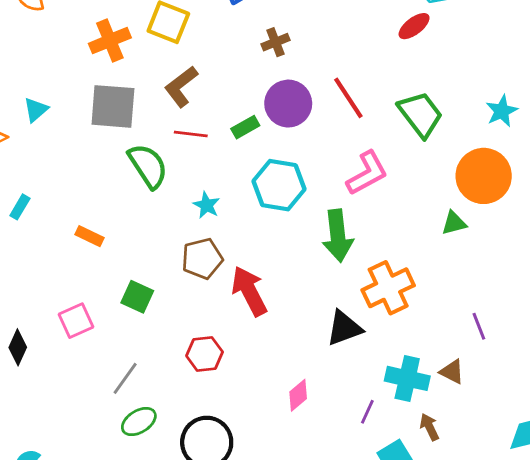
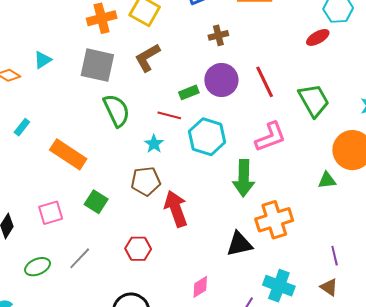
red line: (191, 134) -> (169, 115), moved
orange rectangle: (89, 236) -> (68, 154), size x1.8
brown triangle: (452, 372) -> (329, 287), moved
green ellipse: (139, 422) -> (38, 267), moved

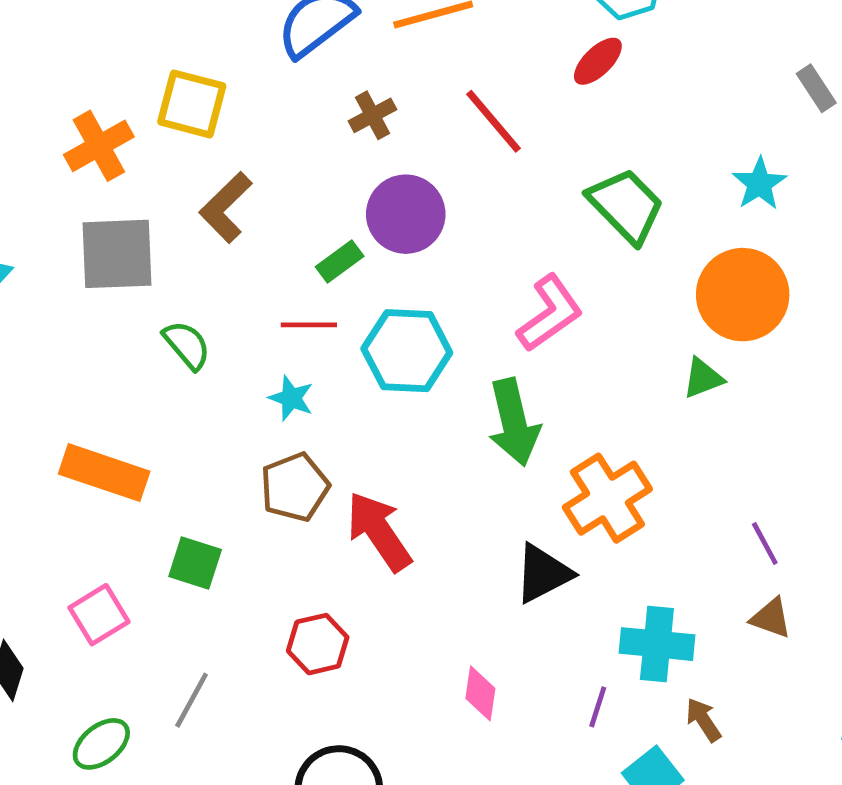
red line: (265, 82) -> (494, 121), moved
green semicircle: (116, 110) -> (187, 345), size x0.7
pink diamond: (200, 287) -> (480, 693), turned -35

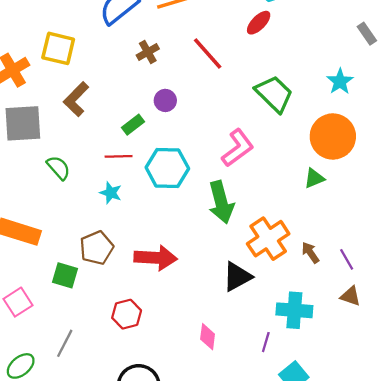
purple circle: (406, 214) -> (165, 100), size x0.6
brown pentagon: (295, 487) -> (97, 248), moved
red arrow: (379, 531) -> (156, 258), turned 129
brown arrow: (703, 720) -> (310, 253), moved

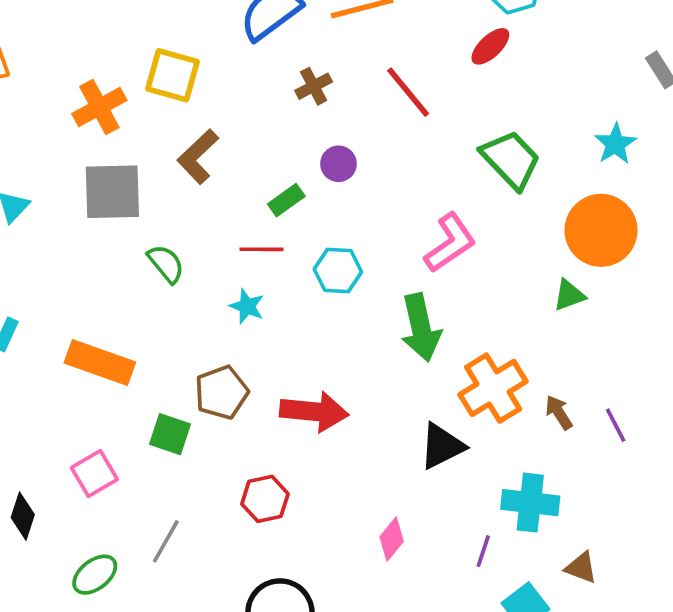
cyan hexagon: (167, 168) -> (338, 271), size x0.7
brown triangle: (350, 296) -> (581, 568), moved
pink diamond: (208, 337) -> (392, 539), turned 30

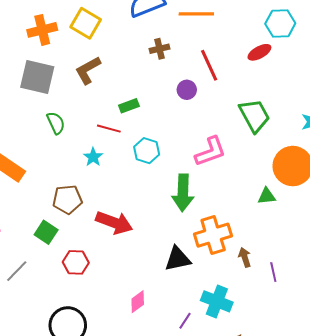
purple circle: (339, 164) -> (187, 90), moved
green square: (170, 434) -> (46, 232), moved

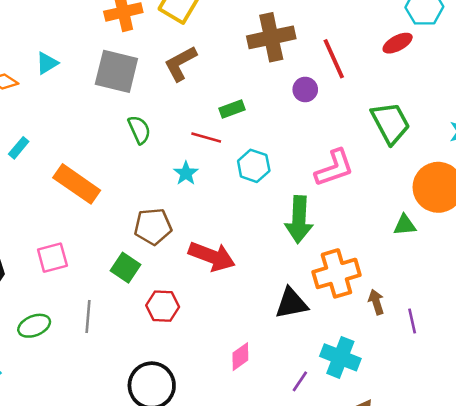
brown cross: (159, 49) -> (271, 37), size x1.8
gray line: (17, 271) -> (88, 316), turned -40

